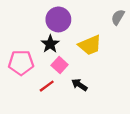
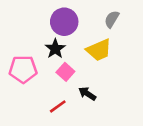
gray semicircle: (118, 17) -> (112, 19), moved
red line: (47, 86) -> (58, 106), moved

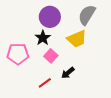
gray semicircle: (112, 19) -> (87, 15), size x1.5
black arrow: (87, 94) -> (68, 73), turned -72

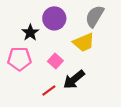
black star: (43, 38) -> (30, 33), moved
black arrow: (68, 73) -> (74, 80), size x1.5

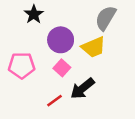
purple circle: (54, 18) -> (61, 40), moved
black star: (30, 33) -> (34, 14), moved

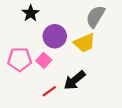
pink square: (62, 68) -> (44, 60), moved

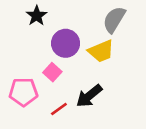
pink pentagon: (20, 59) -> (23, 92), moved

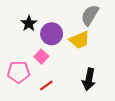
black star: (37, 16) -> (29, 23), moved
black arrow: (89, 96) -> (89, 79), moved, turned -40

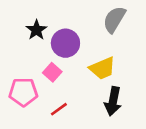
yellow trapezoid: (80, 40) -> (102, 68), moved

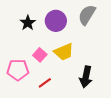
purple circle: (65, 43) -> (56, 21), moved
yellow trapezoid: (102, 68) -> (64, 52), moved

